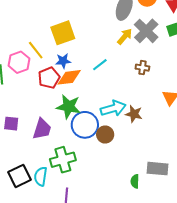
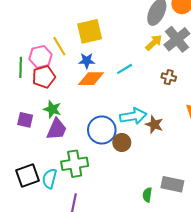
red pentagon: (49, 78) -> (44, 77), moved
green star: (69, 107) -> (52, 109), moved, size x0.7

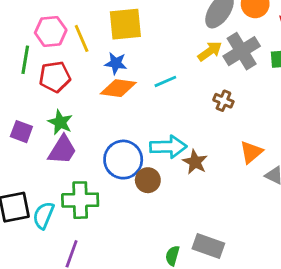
pink hexagon: (41, 57) -> (51, 31), moved

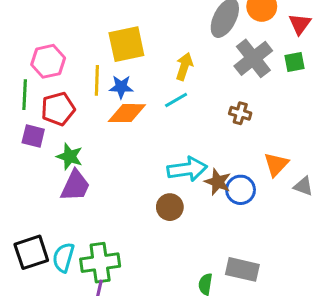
yellow line: (82, 38) -> (97, 80), moved, turned 32
yellow arrow: (210, 51) -> (184, 66), moved, turned -30
purple square: (21, 132) -> (33, 136), moved
blue circle: (123, 160) -> (241, 190), moved, size x0.7
green cross: (80, 200) -> (100, 263), moved

